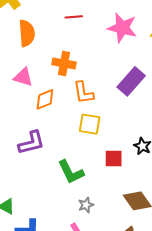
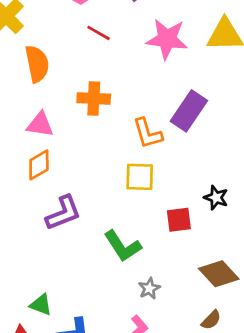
red line: (74, 17) -> (99, 33), turned 42
orange L-shape: (83, 93) -> (148, 133), moved
orange diamond: (45, 99) -> (39, 165), moved

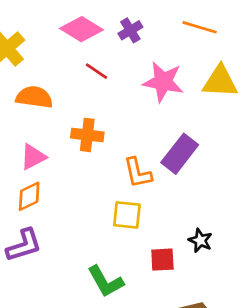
orange semicircle: (37, 64) -> (34, 97), turned -75
pink triangle: (40, 125) -> (33, 157), turned -40
purple L-shape: (63, 213) -> (24, 245), moved

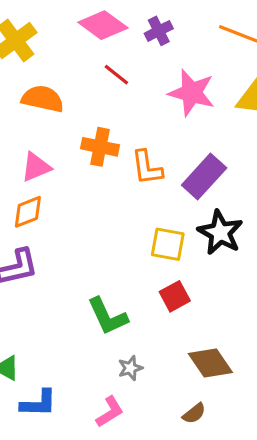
orange L-shape: (138, 173) -> (147, 168), moved
yellow square: (127, 215) -> (168, 244), moved
black star: (200, 240) -> (220, 232), moved, size x1.6
red square: (162, 260) -> (175, 296), turned -30

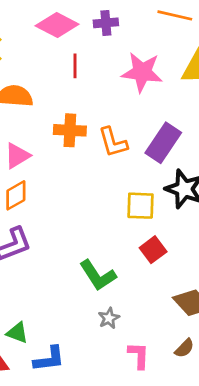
purple cross: (159, 31) -> (106, 23), turned 30
red line: (116, 75) -> (75, 66), turned 60
gray star: (130, 368) -> (109, 318), moved
pink L-shape: (110, 412) -> (139, 355), moved, turned -48

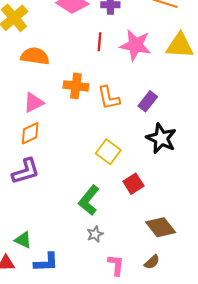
red line: (75, 66) -> (100, 42), moved
purple rectangle: (163, 143) -> (148, 101), size x0.7
yellow square: (140, 206) -> (108, 152), moved, turned 30
green L-shape: (98, 275) -> (89, 200), turned 68

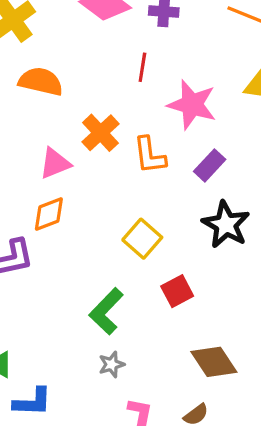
pink star: (135, 45) -> (192, 105), moved
orange cross: (76, 86) -> (100, 133), turned 35
pink triangle: (34, 103) -> (55, 163), moved
orange diamond: (30, 133) -> (49, 214), moved

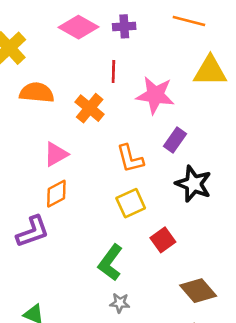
orange cross: (100, 133) -> (90, 108), moved
orange L-shape: (150, 155) -> (130, 159), moved
yellow square: (142, 239) -> (131, 203), turned 32
gray star: (112, 364) -> (120, 303), turned 30

